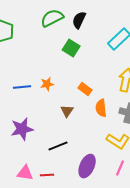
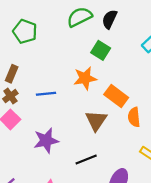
orange star: (47, 84) -> (85, 78), moved, size x1.5
orange rectangle: (85, 89) -> (116, 96), size x1.5
brown triangle: (67, 111) -> (96, 120), size x1.5

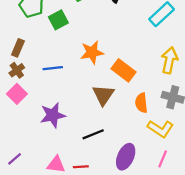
green square: (101, 50) -> (58, 20), moved, turned 30
orange semicircle: (134, 117) -> (141, 103), moved

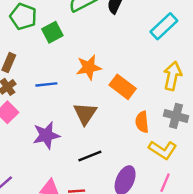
brown triangle: (103, 95) -> (85, 113), moved

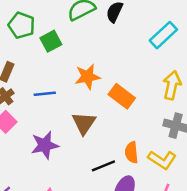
orange semicircle: (142, 122) -> (132, 152), moved
black line: (90, 156) -> (103, 166), moved

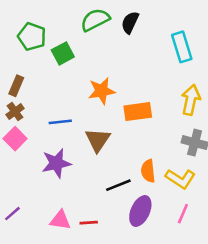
cyan rectangle: (163, 35) -> (182, 47), turned -64
blue line: (45, 94) -> (60, 122), moved
orange rectangle: (122, 96) -> (138, 112), turned -45

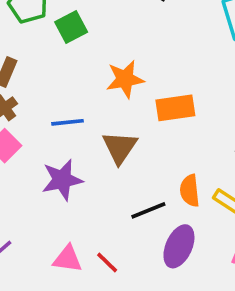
red line: (89, 223) -> (107, 262), turned 48

